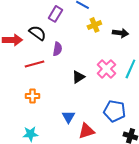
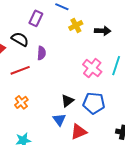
black triangle: (78, 77) -> (67, 101), moved
orange cross: (32, 96) -> (21, 102), turned -32
blue pentagon: (114, 111) -> (94, 103), moved

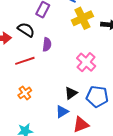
yellow cross: (76, 25) -> (82, 18), size x1.5
pink cross: (92, 68) -> (86, 62), moved
blue triangle: (59, 120) -> (62, 112), turned 32

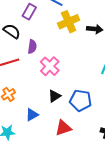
pink cross: (86, 62) -> (50, 66), moved
blue triangle: (62, 112) -> (32, 115), moved

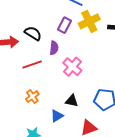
purple rectangle: (29, 12) -> (64, 25), moved
black triangle: (54, 96) -> (72, 101), moved, turned 48

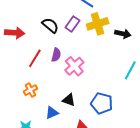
black semicircle: (33, 33) -> (50, 25), moved
purple semicircle: (54, 48) -> (56, 55), moved
red line: (32, 64) -> (35, 58), turned -48

